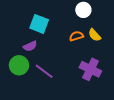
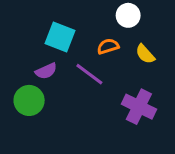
orange semicircle: (76, 36) -> (108, 46), moved
purple line: (44, 71) -> (89, 74), moved

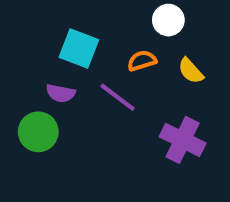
purple semicircle: (46, 71) -> (61, 93), turned 35

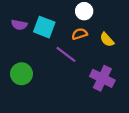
white circle: (168, 20) -> (84, 11), moved
purple semicircle: (61, 93) -> (19, 25), moved

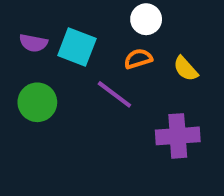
green circle: (22, 74) -> (37, 102), moved
purple cross: (102, 78) -> (178, 136), turned -30

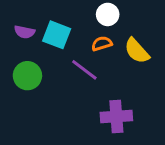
yellow semicircle: (186, 69) -> (137, 51), size x1.4
purple cross: (178, 136) -> (116, 116), moved

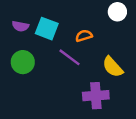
white circle: (108, 14) -> (117, 12), moved
yellow semicircle: (137, 51) -> (113, 67), moved

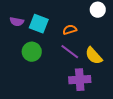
purple line: (69, 57) -> (70, 52), moved
green circle: (23, 62) -> (32, 52), moved

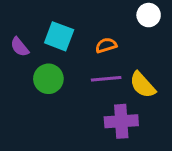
purple semicircle: (17, 22) -> (20, 47), moved, turned 40
purple line: (70, 52) -> (106, 79), turned -42

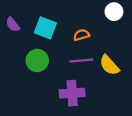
purple semicircle: (20, 47) -> (13, 24), moved
purple cross: (121, 121) -> (72, 93), moved

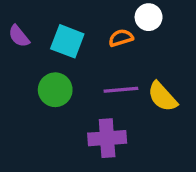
white circle: (114, 12) -> (149, 17), moved
orange semicircle: (81, 35) -> (121, 38), moved

